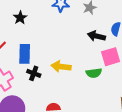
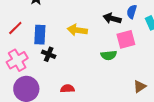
yellow arrow: (61, 67) -> (77, 30), moved

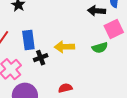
yellow arrow: (77, 30) -> (64, 47), moved
black cross: (49, 54) -> (41, 58), turned -32

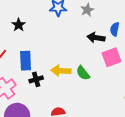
green semicircle: (100, 48) -> (83, 73), moved, turned 63

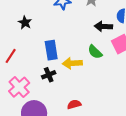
blue rectangle: (26, 61) -> (51, 50), moved
green semicircle: (83, 73) -> (95, 52), moved

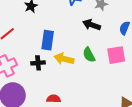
black arrow: (103, 26) -> (92, 25), moved

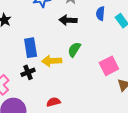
green semicircle: (89, 55) -> (74, 50), turned 77
pink square: (116, 55) -> (109, 66), moved

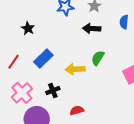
blue rectangle: (31, 48) -> (43, 59), moved, turned 54
black cross: (28, 72) -> (53, 91), moved

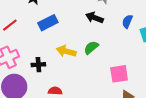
blue rectangle: (43, 59) -> (48, 23), moved

